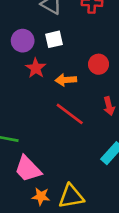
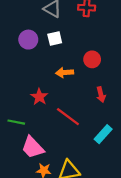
red star: (36, 68) -> (39, 97), moved
red line: (70, 114) -> (68, 117), moved

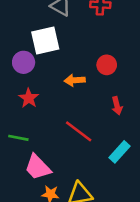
white square: (55, 38) -> (45, 41), moved, size x1.6
purple circle: (28, 40) -> (24, 62), moved
red star: (39, 97) -> (29, 98), moved

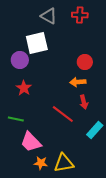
orange arrow: (75, 80) -> (78, 82), moved
red arrow: (117, 106) -> (84, 102), moved

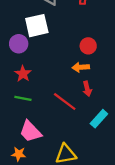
green line: (16, 119) -> (23, 98), moved
orange star: (41, 163) -> (19, 154), moved

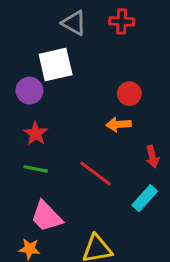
red arrow: (87, 89) -> (152, 157), moved

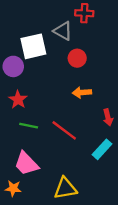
gray triangle: (74, 23) -> (63, 31), moved
red circle: (129, 94) -> (77, 58), moved
green line: (36, 169) -> (29, 126), moved

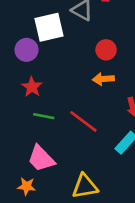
red circle: (77, 58) -> (106, 50), moved

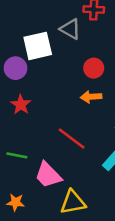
green line: (44, 116) -> (17, 155), moved
pink trapezoid: (41, 159) -> (48, 175), moved

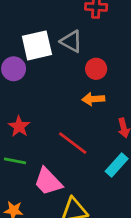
gray triangle: (70, 29) -> (71, 41), moved
red star: (21, 105) -> (19, 127), moved

